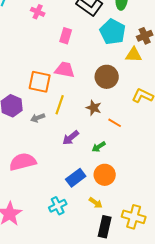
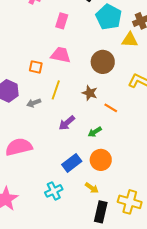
orange square: (40, 82) -> (36, 67), size x0.6

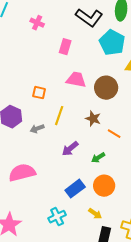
pink trapezoid: (61, 55) -> (76, 80), moved

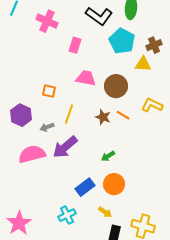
pink cross: (37, 23) -> (47, 21), size x1.5
orange line: (114, 134) -> (123, 115), moved
purple arrow: (70, 149) -> (65, 147), moved, size x1.5
pink semicircle: (22, 173) -> (32, 154), moved

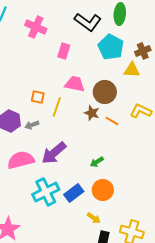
yellow line: (69, 114) -> (57, 107), moved
brown star: (103, 117) -> (92, 113), moved
gray arrow: (47, 127) -> (32, 125), moved
cyan cross: (67, 215) -> (46, 192), moved, size x1.5

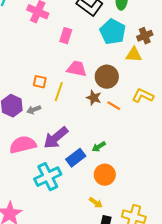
blue rectangle: (74, 193) -> (76, 158), moved

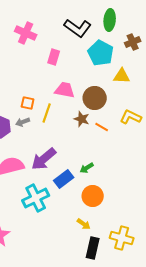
brown cross: (145, 36) -> (133, 42), moved
gray arrow: (34, 110) -> (23, 122), moved

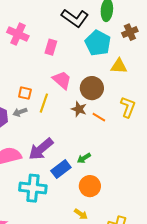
pink cross: (26, 33) -> (18, 34), moved
pink trapezoid: (65, 90) -> (62, 80), turned 30
yellow L-shape: (131, 117) -> (128, 107), turned 85
cyan cross: (36, 198) -> (33, 188), turned 32

